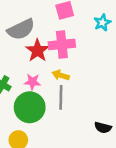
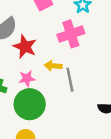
pink cross: (62, 44) -> (71, 34), moved
gray line: (61, 97) -> (70, 80), moved

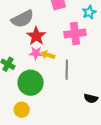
yellow arrow: (53, 66) -> (48, 55), moved
pink star: (27, 79) -> (36, 53), moved

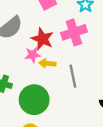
red star: (36, 36) -> (42, 39), moved
pink star: (36, 53) -> (33, 55), moved

